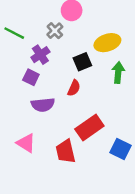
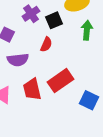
purple cross: (40, 55) -> (31, 14), moved
red trapezoid: (66, 151) -> (32, 89), moved

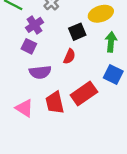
purple cross: (31, 14) -> (35, 25), moved
blue square: (89, 100) -> (113, 74), moved

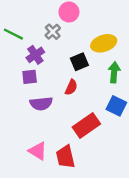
purple square: (29, 46) -> (30, 77), turned -32
red trapezoid: (55, 103) -> (65, 157), moved
pink triangle: (24, 108) -> (38, 151), moved

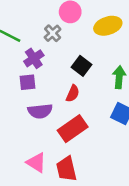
yellow ellipse: (104, 43) -> (108, 26), moved
black square: (79, 62) -> (81, 66), turned -30
red rectangle: (86, 126) -> (73, 129), moved

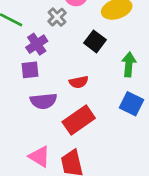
black square: (81, 66) -> (95, 41), moved
red semicircle: (73, 94) -> (79, 82), turned 54

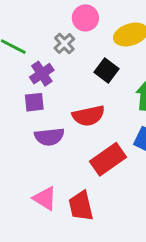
red semicircle: (79, 82) -> (88, 116), size x1.5
red rectangle: (79, 120) -> (108, 159), moved

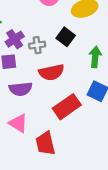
gray cross: (64, 44) -> (37, 45), moved, turned 35
pink triangle: (45, 198) -> (18, 123), moved

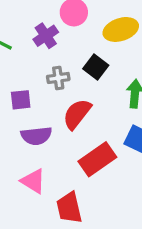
purple cross: (15, 39) -> (46, 36), moved
red semicircle: (51, 72) -> (77, 114), turned 140

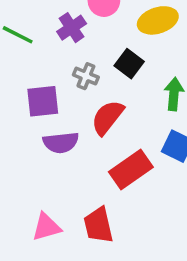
gray cross: (58, 78) -> (86, 76), turned 30
purple square: (21, 100) -> (43, 101), size x1.4
pink triangle: (33, 181) -> (46, 227), moved, turned -48

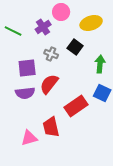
red semicircle: (107, 117) -> (49, 84), moved
purple semicircle: (61, 143) -> (25, 93), moved
red trapezoid: (98, 225) -> (51, 127), moved

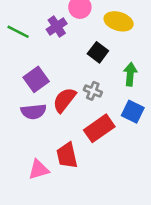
yellow ellipse: (91, 23) -> (119, 21), turned 35
gray cross: (51, 54) -> (93, 91), moved
purple square: (27, 68) -> (36, 79), turned -30

